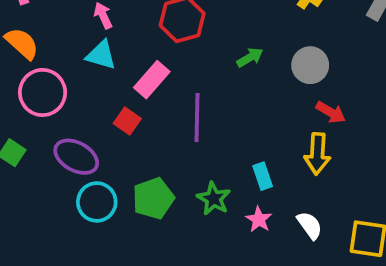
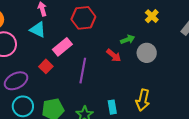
green arrow: (250, 57) -> (128, 40), moved
red arrow: (331, 112) -> (114, 55), moved
purple ellipse: (76, 157) -> (16, 81), turned -65

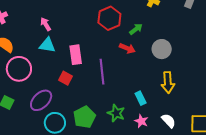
red hexagon: (83, 18) -> (109, 18), moved
pink rectangle: (62, 47) -> (76, 55), turned -42
gray circle: (147, 53) -> (162, 49), moved

